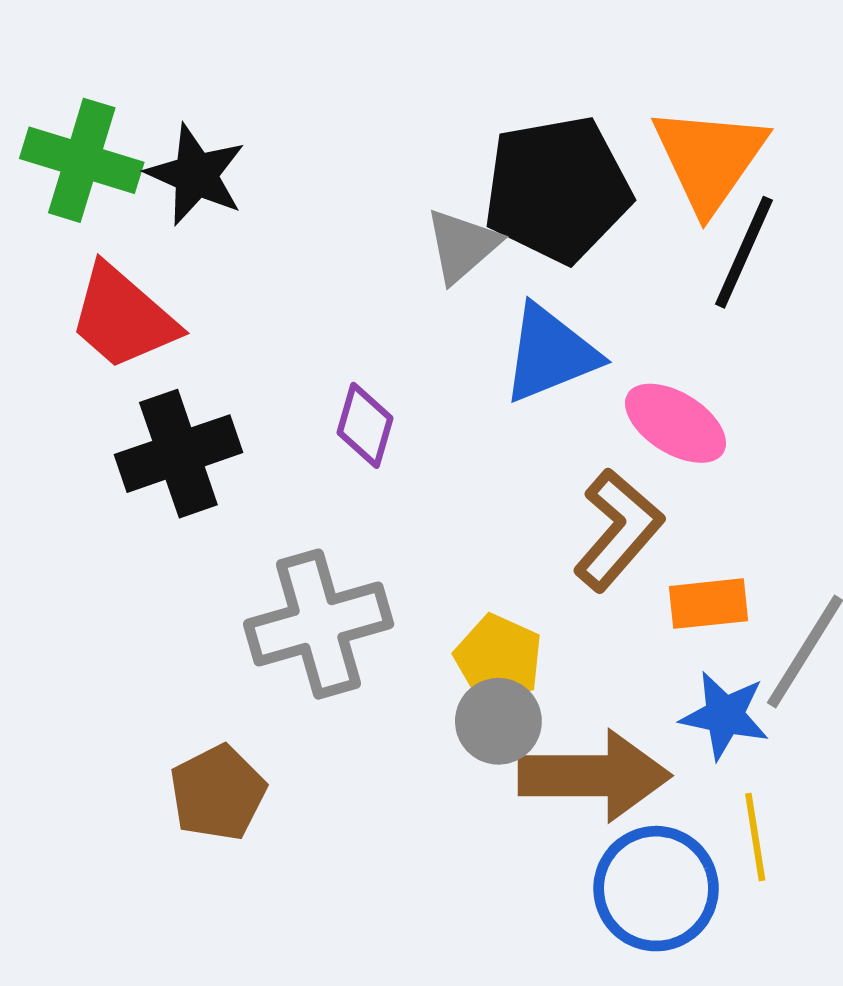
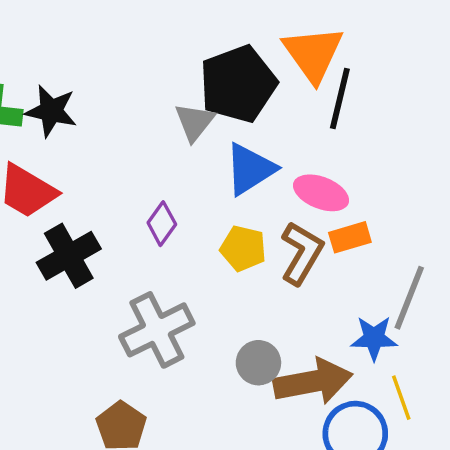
purple diamond: (365, 425) -> (162, 224), turned 30
orange rectangle: (709, 604) -> (350, 237), moved
yellow pentagon: (498, 658) -> (243, 248), moved

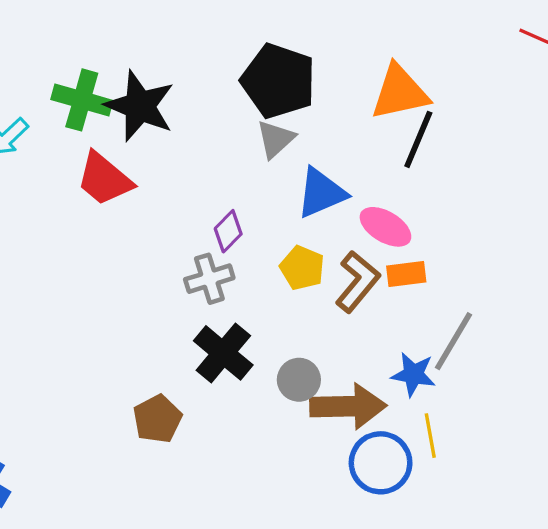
orange triangle: (313, 54) -> (400, 92), turned 44
black pentagon: (238, 84) -> (278, 81), moved, turned 30
black star: (51, 111) -> (140, 106), size x1.4
black cross: (69, 256) -> (223, 353), moved, turned -30
gray cross: (157, 330) -> (209, 279), moved, size x0.7

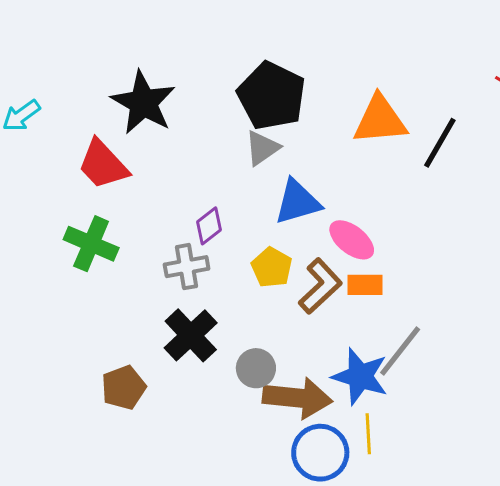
green cross: (82, 100) -> (91, 244), moved
black line: (418, 139) -> (440, 143), moved
blue star: (413, 374) -> (360, 376), size x1.4

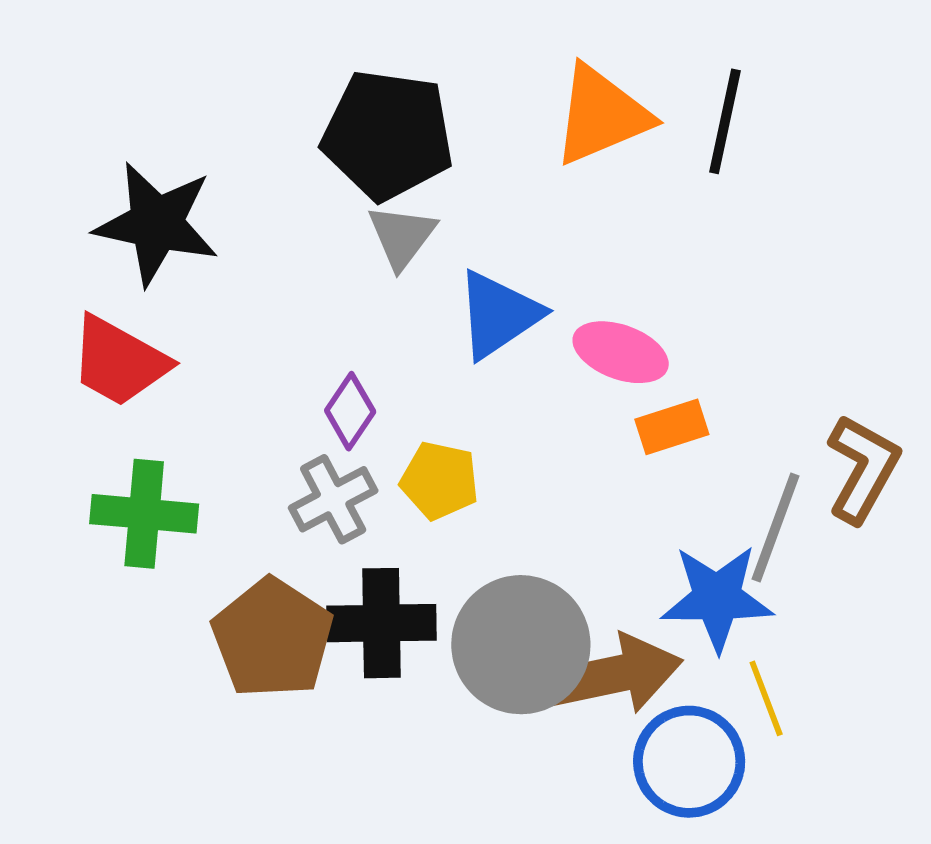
yellow pentagon: (272, 267) -> (440, 481), moved
brown L-shape: (320, 286) -> (863, 469), moved
black cross: (191, 335) -> (381, 623), turned -30
gray circle: (256, 368) -> (521, 645), size x1.8
brown pentagon: (124, 388) -> (272, 638), moved, size x1.4

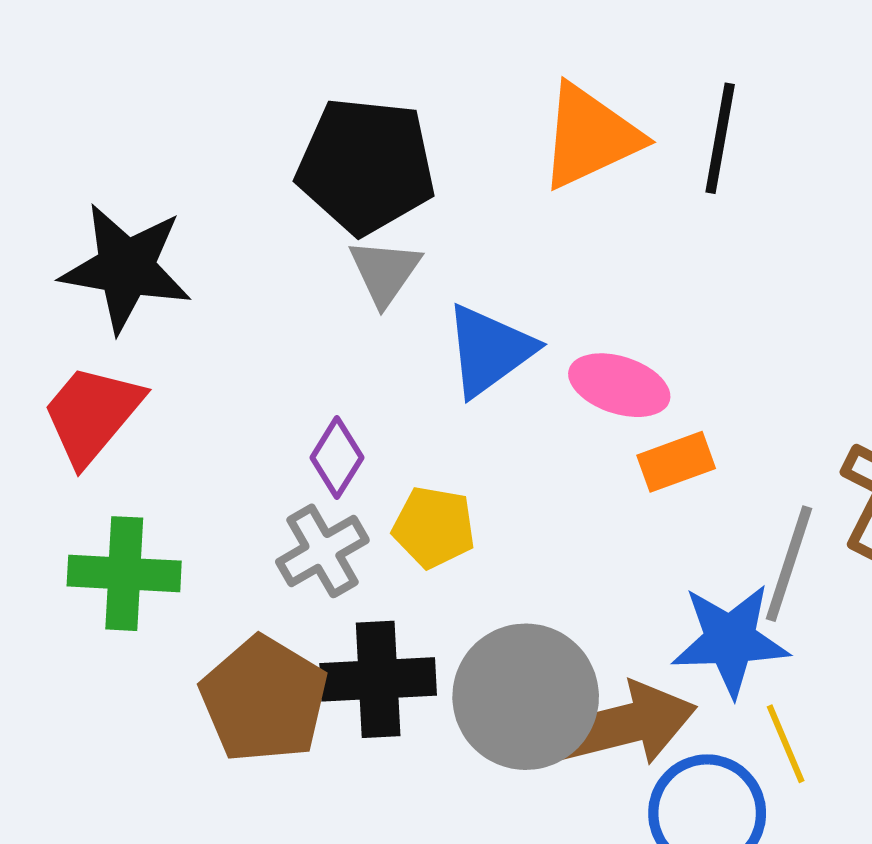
red trapezoid: (119, 361) -> (92, 414), turned 103

